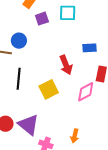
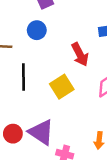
blue circle: (19, 41) -> (37, 30), moved

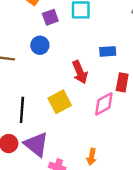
black line: (24, 77) -> (22, 110), moved

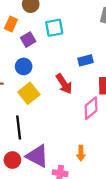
yellow square: (60, 102) -> (29, 93), moved
orange arrow: (92, 157) -> (81, 153), moved

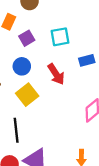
cyan square: (54, 28) -> (60, 37), moved
red arrow: (64, 84) -> (56, 74), moved

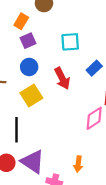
purple square: (27, 38) -> (28, 41), moved
blue rectangle: (87, 60) -> (94, 68), turned -35

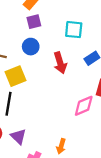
yellow square: (31, 95) -> (16, 76), moved
purple triangle: (33, 162) -> (18, 137), size x0.7

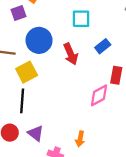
purple square: (34, 22) -> (19, 13), moved
blue circle: (31, 47) -> (39, 40), size x1.5

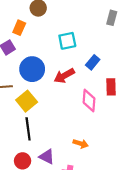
red arrow: (71, 54) -> (64, 76), turned 96
pink diamond: (99, 95) -> (89, 101), moved, turned -45
orange arrow: (80, 139) -> (81, 144), moved, turned -72

